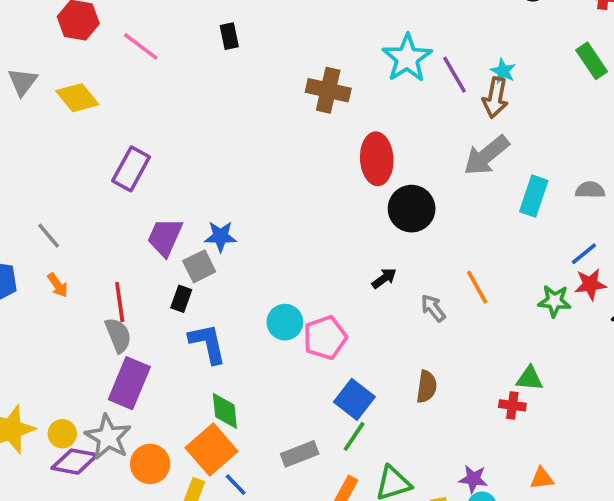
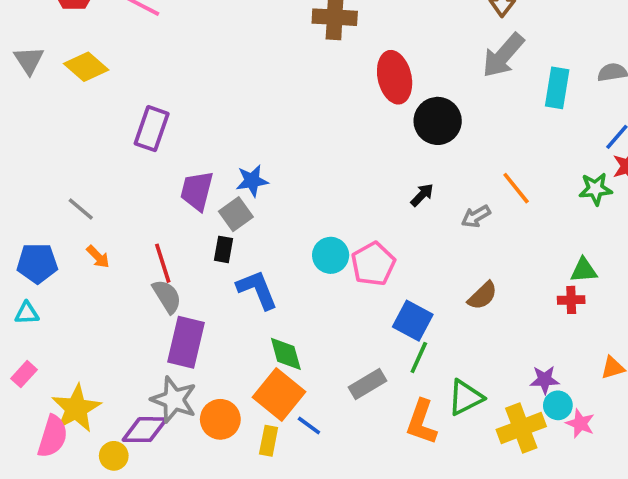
gray arrow: (433, 308) -> (476, 216), turned -72
brown semicircle: (427, 387) -> (483, 296), turned 48
yellow circle: (62, 434) -> (114, 456), moved

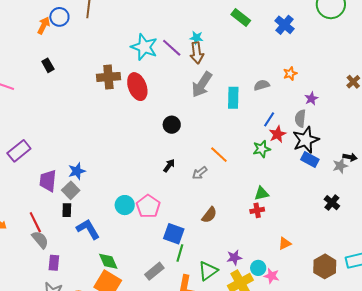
red ellipse: (395, 77) -> (137, 87), moved
black circle: (438, 121) -> (172, 125), size x0.7
purple rectangle: (152, 129) -> (19, 151), turned 40
purple rectangle: (186, 342) -> (54, 263), size x0.6
purple star: (545, 380) -> (234, 258), moved

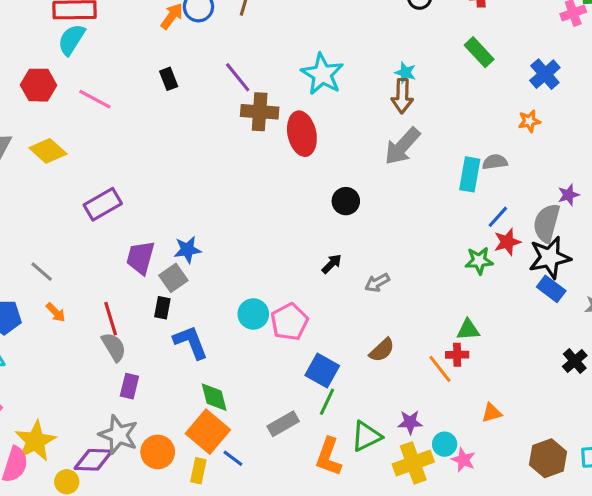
purple line: (172, 48) -> (238, 77), moved
orange star: (290, 74) -> (529, 121), moved
cyan rectangle: (233, 98) -> (470, 174), moved
gray semicircle: (300, 118) -> (547, 223), size x1.4
orange line: (219, 155) -> (440, 369), moved

